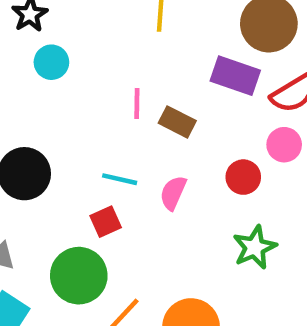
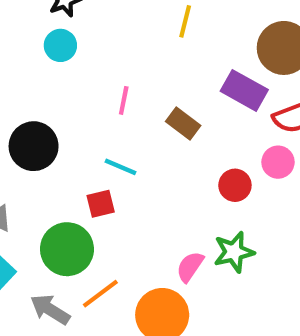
cyan circle: (51, 62) -> (60, 45), moved
pink line: (137, 103) -> (124, 100), moved
pink semicircle: (173, 193) -> (190, 267), moved

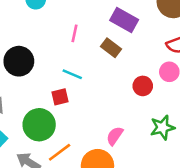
purple rectangle: (244, 90) -> (124, 20), moved
green star: (234, 252) -> (162, 127), moved

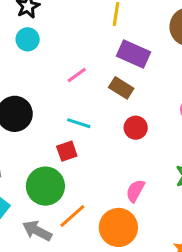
pink line: (74, 33) -> (77, 75), turned 48
red circle: (143, 86) -> (136, 128), moved

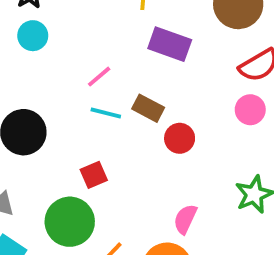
brown rectangle: (121, 88) -> (148, 108), moved
cyan line: (79, 123) -> (106, 113), moved

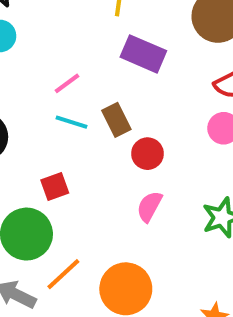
brown rectangle: (148, 108) -> (116, 120), turned 32
pink semicircle: (185, 219) -> (149, 206), moved

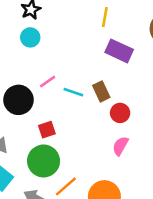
pink line: (67, 83) -> (48, 82), moved
red square: (55, 186) -> (47, 130), moved

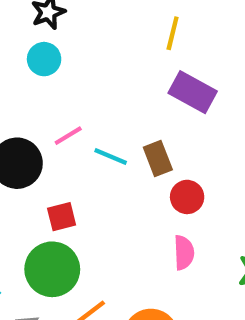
pink semicircle: (120, 146) -> (184, 253), turned 144

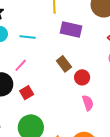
cyan line: (111, 156) -> (28, 37), moved
red square: (62, 217) -> (27, 93), moved

